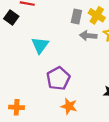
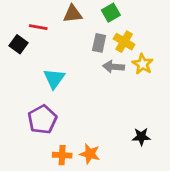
purple pentagon: (58, 78) -> (42, 120), moved
orange cross: (17, 107) -> (62, 155), moved

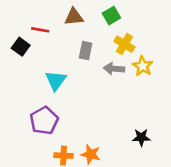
gray rectangle: (99, 43) -> (86, 51), moved

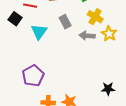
gray rectangle: (86, 51) -> (65, 22), turned -40
cyan triangle: (56, 80) -> (39, 32), moved

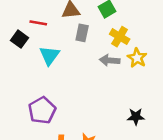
gray rectangle: (65, 22) -> (82, 33), moved, turned 40
black star: (108, 89) -> (136, 117), moved

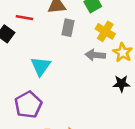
cyan triangle: (50, 55) -> (41, 66), moved
black star: (136, 117) -> (121, 84), moved

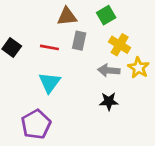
red line: (24, 18) -> (49, 47), moved
black star: (121, 84) -> (109, 101), moved

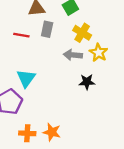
cyan triangle: (49, 83) -> (26, 78), moved
black star: (109, 101) -> (87, 82), moved

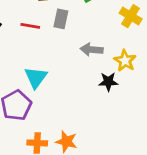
yellow cross: (82, 33) -> (131, 16), moved
yellow star: (99, 53) -> (125, 61), moved

